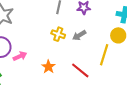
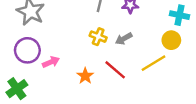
yellow line: (104, 55) -> (154, 63), turned 40
red line: (80, 70) -> (115, 70), moved

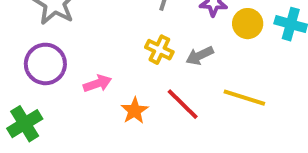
yellow circle: (171, 40) -> (248, 24), moved
pink arrow: (51, 62) -> (97, 84), moved
yellow line: (154, 63) -> (244, 98), turned 45

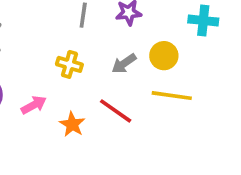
yellow circle: (248, 24) -> (164, 56), moved
yellow cross: (159, 50) -> (69, 64), moved

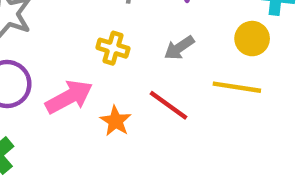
yellow circle: (164, 56) -> (252, 39), moved
pink arrow: (34, 105) -> (69, 97), size x1.5

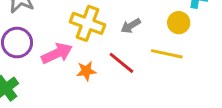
yellow cross: (113, 48) -> (88, 23), size x1.6
orange star: (116, 121) -> (86, 71), turned 30

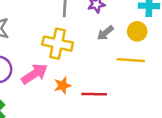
gray arrow: (131, 26) -> (105, 33), moved
red line: (121, 63) -> (94, 94), moved, turned -30

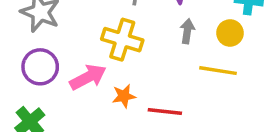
gray arrow: (105, 33) -> (187, 31), turned 132

